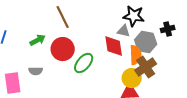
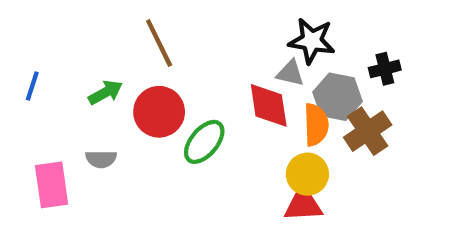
brown cross: (146, 67) -> (368, 131), moved

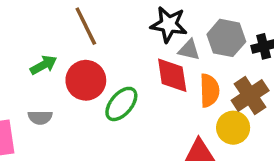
black star: (312, 41) -> (169, 24), moved
gray hexagon: (338, 97) -> (226, 38), moved
yellow circle: (307, 174) -> (233, 128), moved

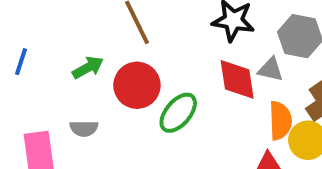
gray triangle: (189, 50) -> (271, 70), moved
orange semicircle: (209, 90) -> (280, 121), moved

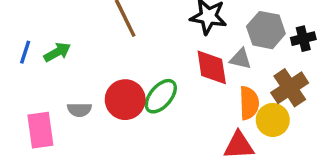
green arrow: (88, 68) -> (57, 52), moved
red circle: (137, 85) -> (125, 100), moved

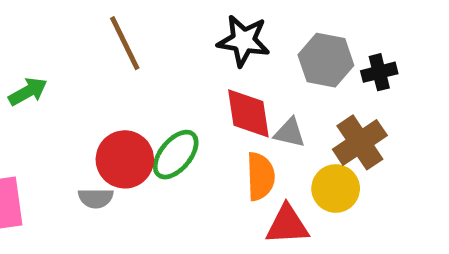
gray triangle: (241, 59) -> (290, 133), moved
orange semicircle: (249, 103) -> (261, 176), moved
gray semicircle: (79, 110) -> (96, 198), moved

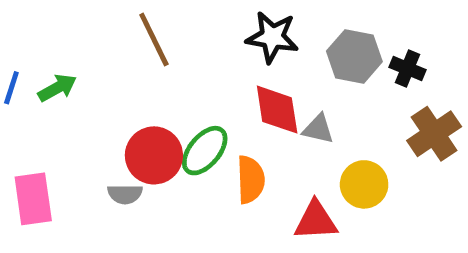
black cross: (379, 72) -> (408, 68), turned 36
brown cross: (360, 142) -> (434, 134), moved
orange semicircle: (261, 176) -> (251, 180), moved

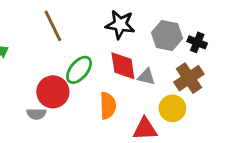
brown cross: (434, 134) -> (189, 78), moved
green ellipse: (205, 151) -> (79, 70), moved

